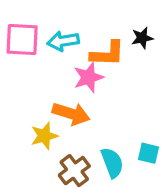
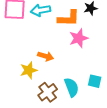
pink star: (88, 77) -> (79, 38), moved
orange arrow: (71, 114) -> (46, 56), size x0.7

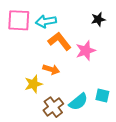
orange L-shape: (69, 18) -> (60, 41), moved, turned -130
cyan semicircle: (72, 87) -> (78, 102), turned 72

